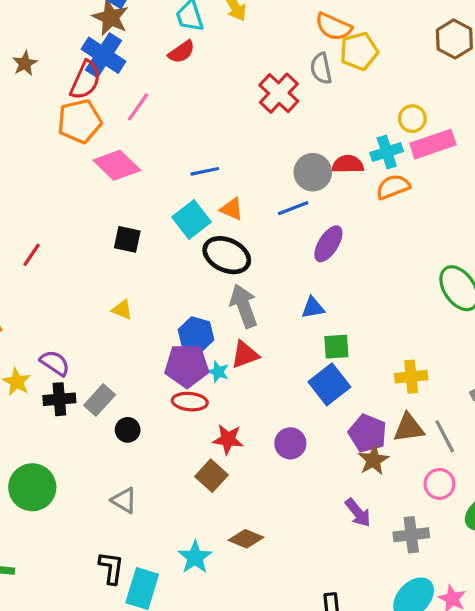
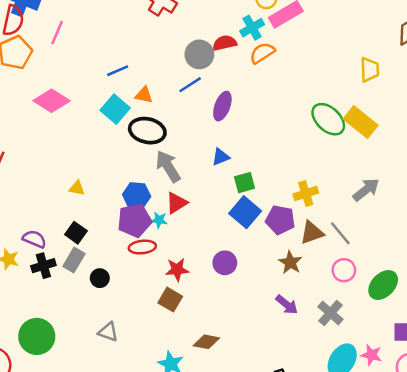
pink diamond: (117, 165) -> (52, 101), moved
black square: (127, 239) -> (76, 233), moved, turned 35
purple pentagon: (368, 433) -> (280, 220), moved
gray cross: (411, 535) -> (331, 313), turned -30

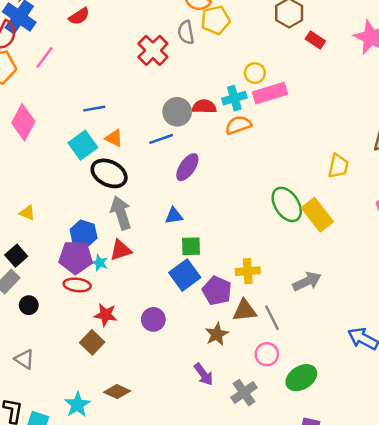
pink diamond: (52, 101) -> (23, 122), turned 72

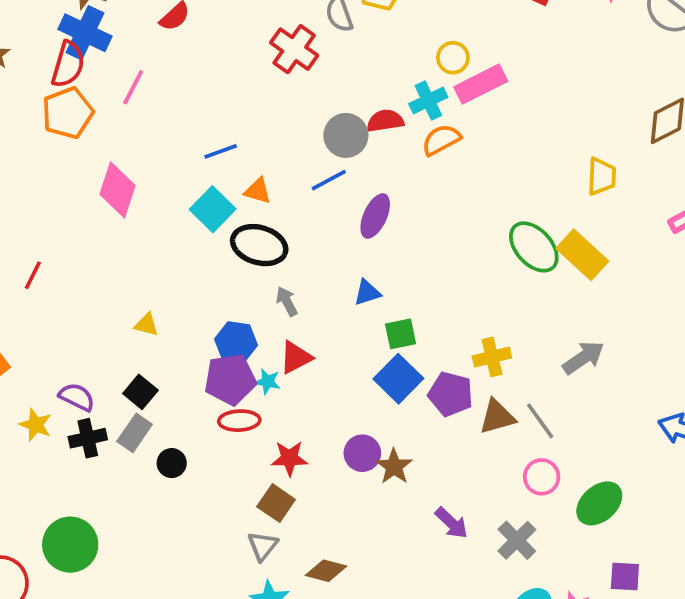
gray arrow: (121, 213) -> (287, 301), size x0.6
brown star: (217, 334) -> (394, 466), moved
gray triangle: (24, 359) -> (263, 546), moved, turned 45

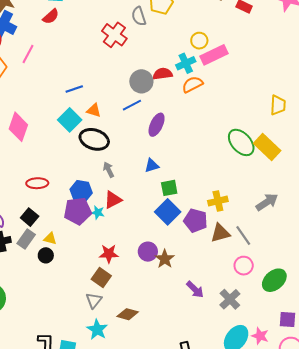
pink diamond: (118, 190) -> (18, 127), moved
yellow triangle: (146, 325) -> (50, 238), moved
red ellipse: (239, 421) -> (37, 183), moved

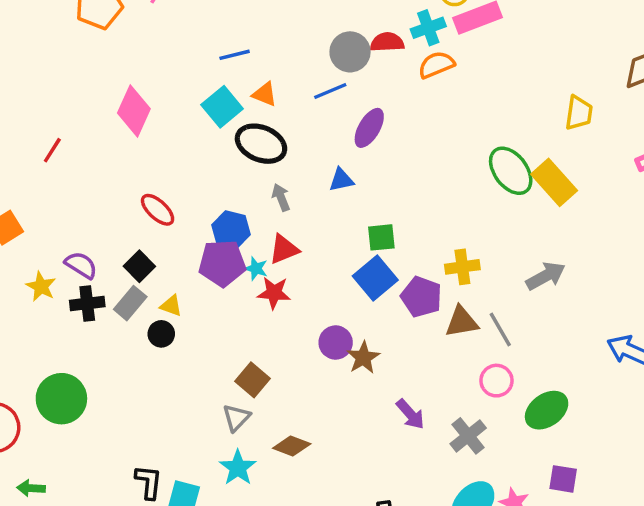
blue triangle: (152, 166) -> (341, 180), moved
red ellipse: (37, 183) -> (158, 210), turned 40
red star: (109, 254) -> (274, 293), moved

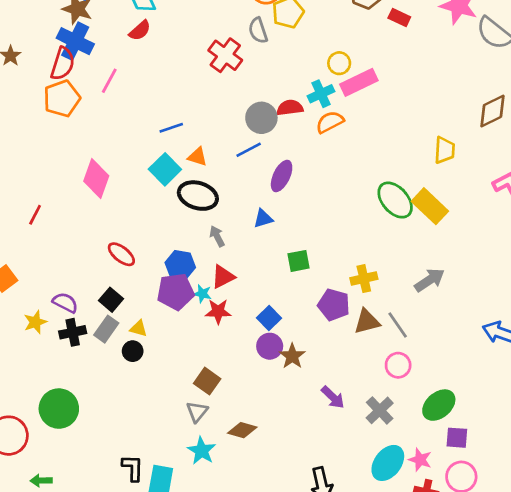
blue square: (375, 278) -> (269, 318), moved, size x0.7
yellow star: (41, 286) -> (35, 322), turned 30
green ellipse: (547, 410) -> (439, 405), moved

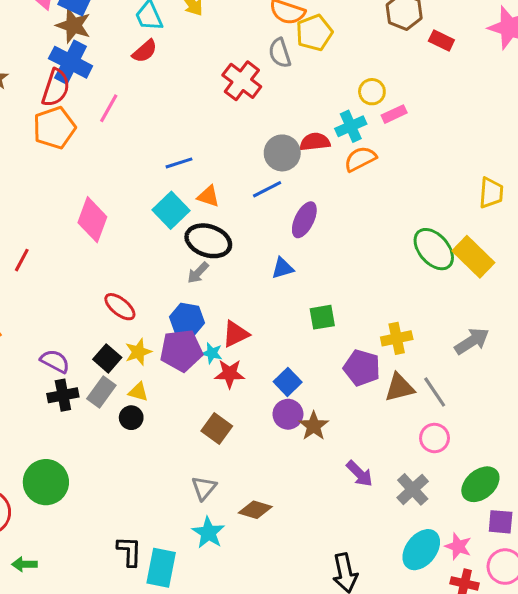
pink rectangle: (359, 82) -> (394, 114), size x0.6
gray arrow: (217, 236) -> (198, 273), moved, turned -110
yellow star: (35, 322) -> (138, 352), moved
brown square: (207, 381) -> (217, 428), moved

